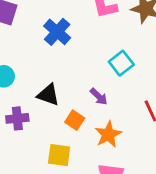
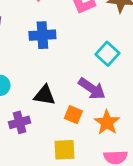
blue cross: (57, 32) -> (42, 35), turned -35
purple arrow: (99, 97) -> (92, 89), size x1.5

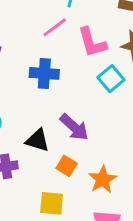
cyan square: (107, 54) -> (111, 79), moved
purple arrow: (92, 89) -> (74, 127), moved

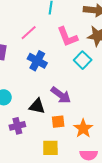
pink line: (55, 27) -> (29, 33), moved
blue cross: (44, 73) -> (37, 61), turned 30
orange square: (67, 166) -> (58, 122), turned -32

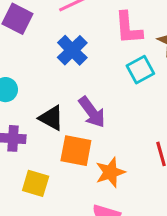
orange square: (58, 122) -> (76, 151), size x1.5
yellow square: (50, 148) -> (36, 183), moved

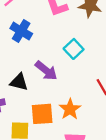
cyan square: (140, 70) -> (74, 49), moved
orange square: (76, 151) -> (42, 114), moved

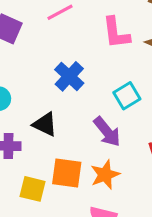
blue cross: (21, 31) -> (69, 76), moved
purple arrow: (46, 71) -> (107, 132), moved

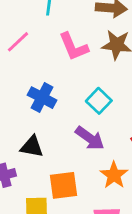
orange star: (105, 175) -> (114, 175), moved

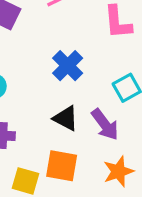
black triangle: (32, 147) -> (66, 118), moved

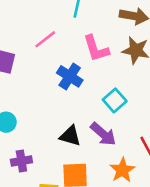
blue cross: (68, 66) -> (70, 76), moved

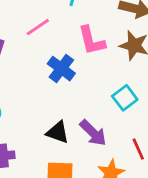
cyan square: (115, 100) -> (125, 98), moved

